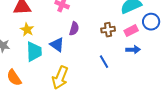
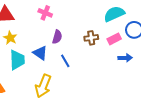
blue arrow: (133, 50) -> (125, 58), moved
blue line: (104, 62) -> (65, 61), moved

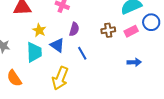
yellow star: (10, 38) -> (39, 30), moved
blue arrow: (125, 58) -> (134, 62), moved

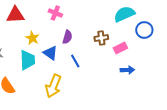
pink rectangle: (131, 31) -> (120, 48), moved

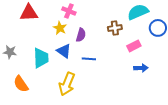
yellow star: (32, 38) -> (60, 28), moved
brown cross: (101, 38) -> (115, 28), moved
blue line: (75, 61) -> (89, 59), turned -56

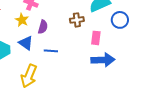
pink rectangle: (134, 46) -> (96, 38), turned -56
blue arrow: (141, 68) -> (103, 60), size x1.6

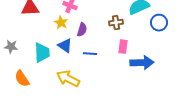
pink rectangle: (96, 38) -> (123, 47), moved
yellow arrow: (29, 76) -> (68, 79), turned 95

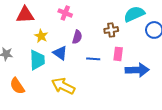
yellow star: (61, 23) -> (41, 36), moved
blue line: (90, 54) -> (93, 59), moved

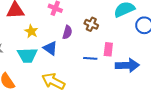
brown cross: (111, 30) -> (91, 24), moved, turned 32
blue line: (93, 59) -> (90, 58), moved
cyan trapezoid: (37, 60) -> (27, 55), turned 90

